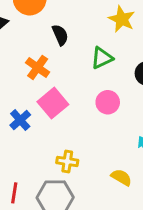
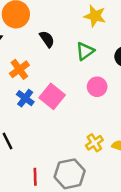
orange cross: (38, 67) -> (19, 69), moved, turned 30
blue cross: (20, 120) -> (25, 98), moved
yellow cross: (67, 161) -> (94, 143), moved, turned -30

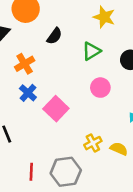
black semicircle: (47, 39) -> (54, 36), turned 66
pink square: (52, 96) -> (56, 109), moved

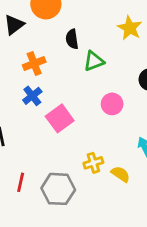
black semicircle: (54, 36) -> (72, 39), turned 126
green triangle: (91, 51) -> (94, 61), moved

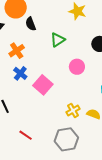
black semicircle: (72, 39) -> (31, 24), moved
red line: (21, 182) -> (26, 135), turned -56
gray hexagon: (58, 189) -> (66, 139), moved

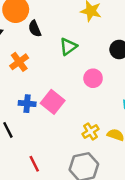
blue cross: (20, 73) -> (27, 104), moved, turned -32
red line: (26, 135) -> (34, 164), turned 32

